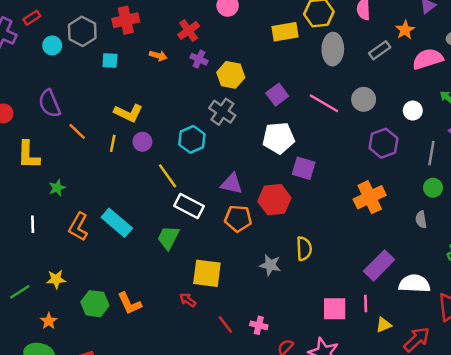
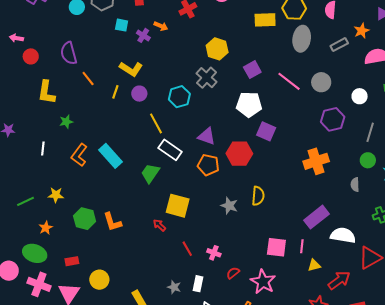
purple cross: (199, 59) -> (143, 35), moved

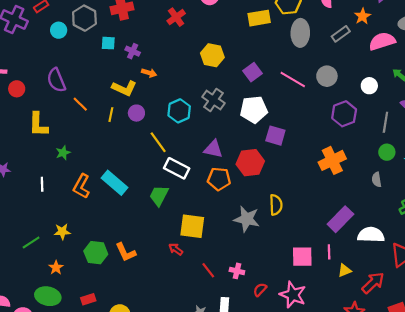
orange arrow: (161, 26) -> (149, 73), moved
gray cross: (207, 78) -> (213, 100), moved
gray star: (229, 206) -> (247, 219), size x1.4

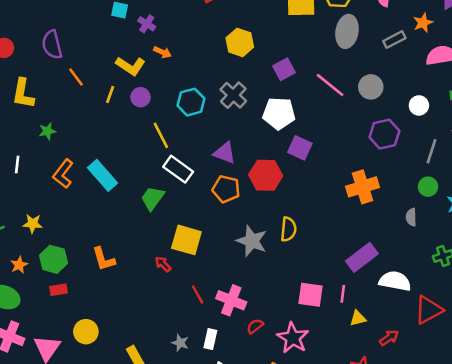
green hexagon: (96, 253) -> (53, 259), moved
pink cross: (237, 271) -> (231, 300), size x1.6
red arrow: (373, 283) -> (389, 338), size x0.7
red rectangle: (88, 299) -> (58, 290), moved

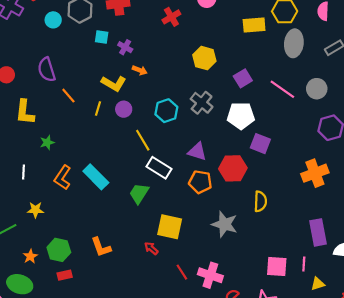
yellow star: (33, 224) -> (35, 210), moved
yellow semicircle: (288, 229) -> (260, 201), moved
purple rectangle: (362, 257) -> (318, 232), turned -60

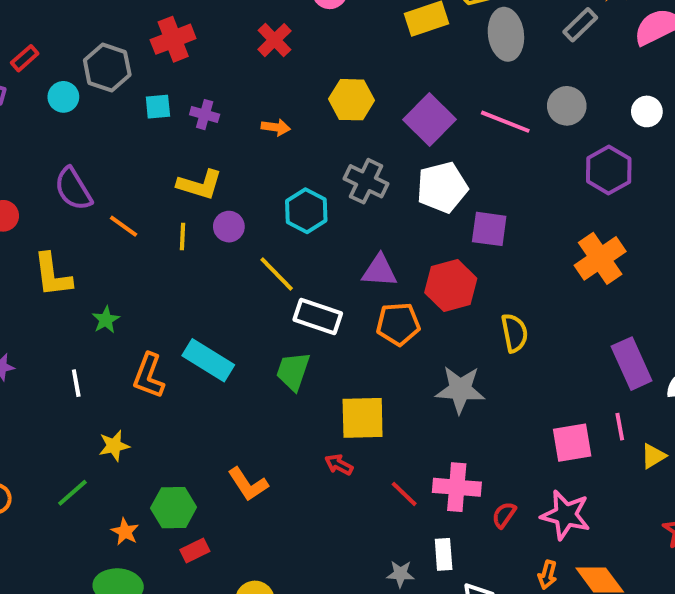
orange arrow: (140, 70) -> (276, 127), moved
purple square: (243, 78) -> (430, 119), size x1.4

